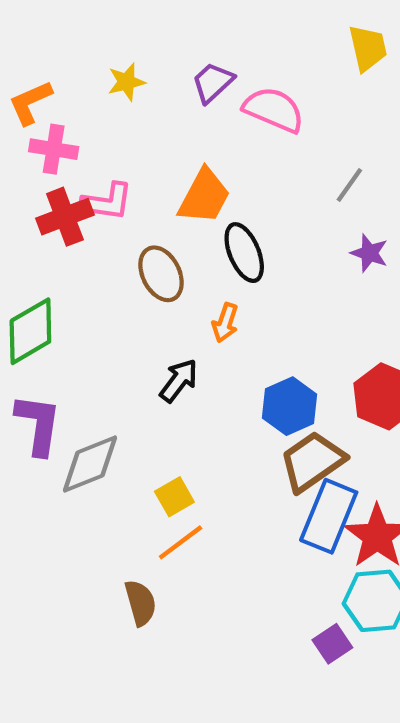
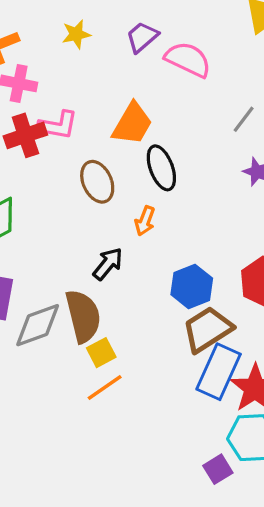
brown semicircle: (140, 603) -> (83, 316), moved, size x1.5

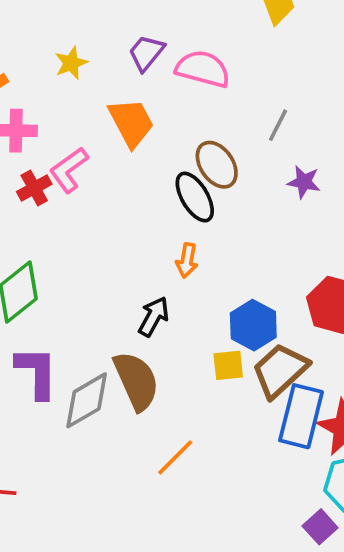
orange trapezoid: (132, 124) -> (131, 123), moved, turned -48
pink L-shape: (58, 125) -> (69, 170), turned 144
red cross: (25, 135) -> (34, 188), size x0.7
brown ellipse: (97, 182) -> (217, 165), moved
yellow square: (101, 353) -> (228, 365), moved, turned 32

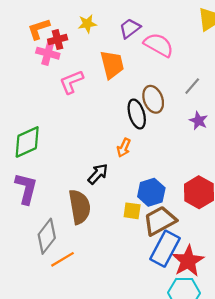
red cross: (34, 188) -> (58, 40), moved
gray diamond: (87, 400) -> (47, 236), moved, turned -36
orange line: (175, 457) -> (63, 259), moved

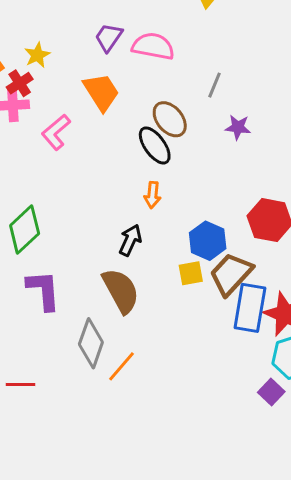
yellow star: (87, 24) -> (37, 55), moved

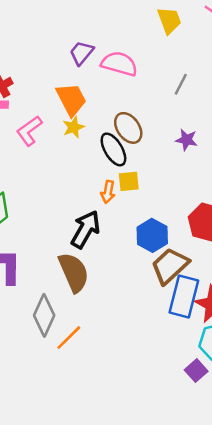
yellow star: (37, 55) -> (73, 127), moved
gray line: (215, 85) -> (181, 84), moved
black arrow: (130, 240) -> (86, 229), size x1.4
yellow square: (191, 273) -> (129, 181), moved

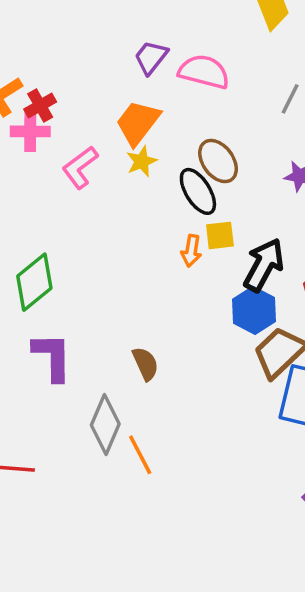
orange trapezoid: (71, 99) -> (138, 123), turned -114
black arrow: (86, 229) -> (264, 265), moved
brown semicircle: (74, 272) -> (145, 364), size x0.6
orange line: (69, 338) -> (140, 455), turned -72

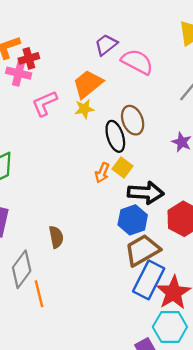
yellow square: (220, 235) -> (123, 167), turned 30
black arrow: (264, 265) -> (146, 193), turned 52

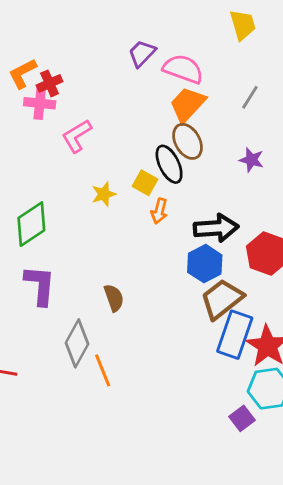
orange trapezoid: (88, 84) -> (187, 104), moved
yellow star: (84, 109) -> (104, 194), moved
yellow square: (123, 167) -> (145, 183), moved

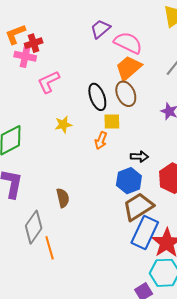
black ellipse: (169, 164) -> (97, 97), moved
yellow square: (145, 183) -> (112, 122), moved, turned -36
black arrow: (216, 228) -> (139, 157), size x0.6

